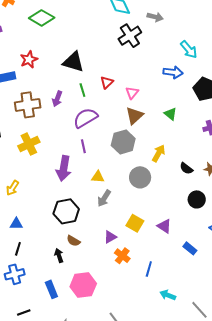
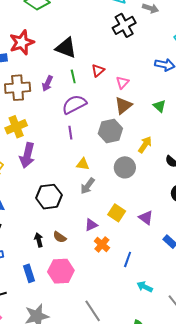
red star: (29, 60) -> (22, 42), size x1.4
purple arrow: (64, 168) -> (27, 155), moved
brown semicircle: (73, 241) -> (60, 237), moved

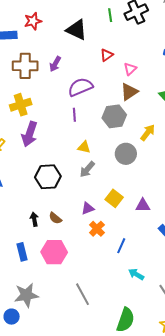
red star: (22, 42) -> (33, 21), size x0.7
green line: (73, 76) -> (110, 15), moved
purple triangle: (146, 218) -> (143, 205), turned -42

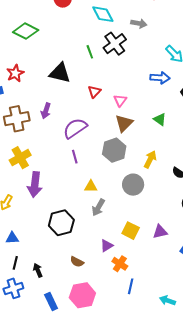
black arrow: (34, 219) -> (38, 270), moved
blue line: (121, 246) -> (131, 286), moved

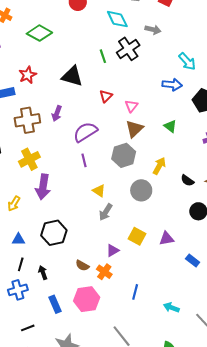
yellow triangle: (91, 186) -> (99, 191), turned 32
black hexagon: (61, 223) -> (54, 233), moved
orange cross: (120, 264) -> (104, 272), moved

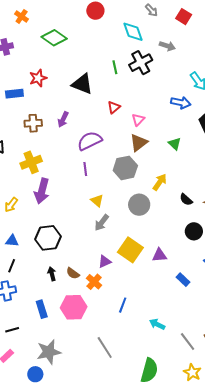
brown cross: (27, 120) -> (33, 123), size x0.7
yellow square: (137, 236) -> (130, 250), size x1.4
black arrow: (43, 273) -> (52, 274), moved

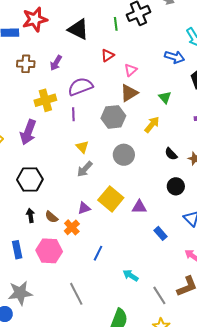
green line: (115, 67) -> (116, 24), moved
red star: (38, 78) -> (35, 19), size x1.4
yellow cross: (31, 162) -> (45, 100), moved
yellow arrow: (160, 182) -> (152, 125), moved

